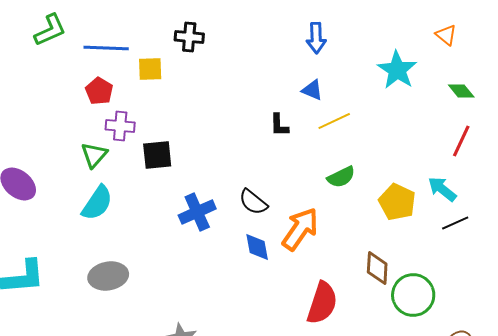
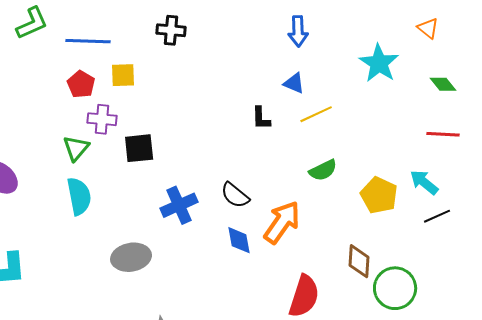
yellow square: (150, 69) -> (123, 75), moved
red line: (461, 141) -> (443, 134), turned 68
cyan semicircle: (97, 203) -> (79, 196), turned -45
gray ellipse: (108, 276) -> (131, 257), moved

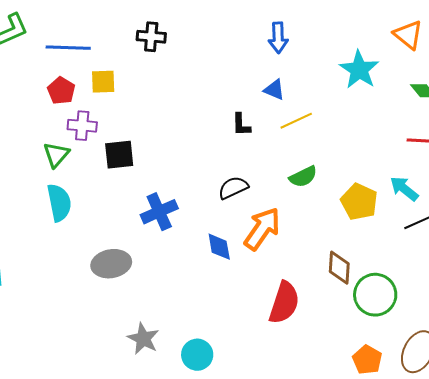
orange triangle: (428, 28) -> (408, 35), size x1.4
black semicircle: (235, 195) -> (233, 188), moved, turned 116

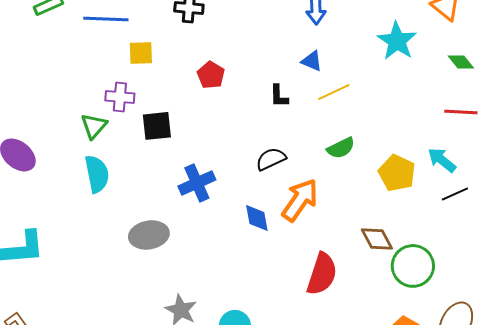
red pentagon: (61, 91) -> (211, 75), moved
brown diamond: (339, 268) -> (377, 239), turned -32

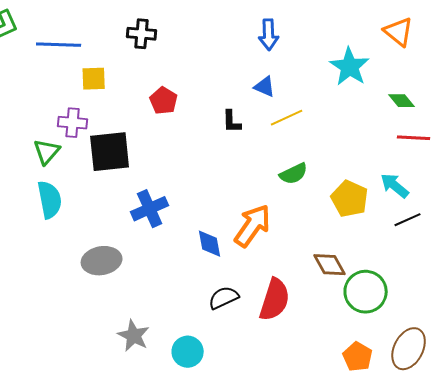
green diamond: (461, 62) -> (402, 101), moved
black square: (157, 126) -> (110, 152), size x1.4
black semicircle: (271, 159) -> (224, 298), moved

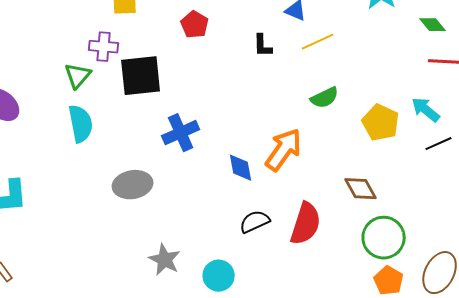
green circle: (366, 292) -> (384, 238), moved

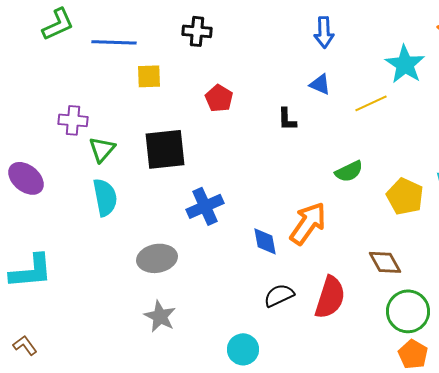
yellow line: (318, 42) -> (371, 103), moved
purple cross: (104, 47) -> (73, 120), moved
gray star: (165, 260) -> (160, 316), moved

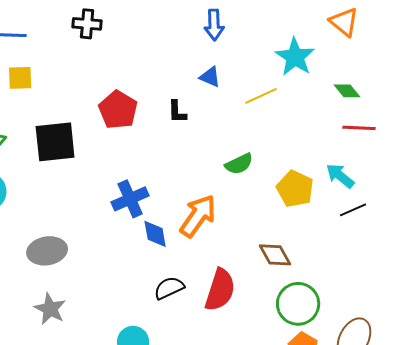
yellow square: (149, 76) -> (20, 78), moved
red pentagon: (219, 98) -> (118, 110), moved, size x1.4
blue cross: (205, 206) -> (130, 199), moved

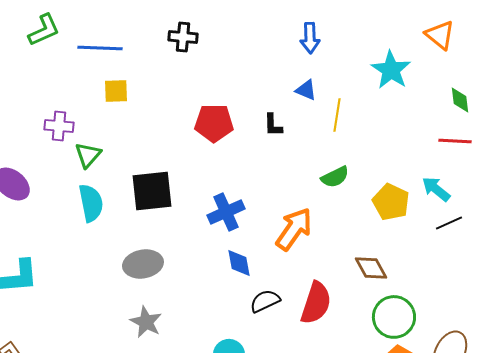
green diamond: (347, 91) -> (460, 100), moved, turned 32
yellow line: (261, 96) -> (337, 115), moved, turned -56
red pentagon: (118, 110) -> (214, 123), turned -30
black square: (55, 142) -> (152, 191), moved
blue diamond: (155, 234) -> (239, 263), moved

